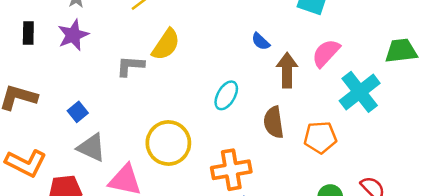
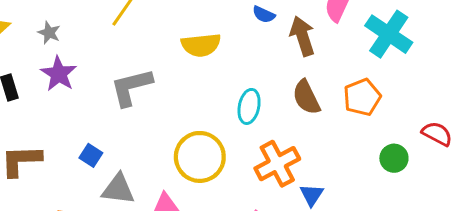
yellow semicircle: (166, 45) -> (201, 45), moved, turned 68
gray L-shape: (130, 66) -> (131, 87), size x1.4
cyan ellipse: (226, 95) -> (249, 106), moved

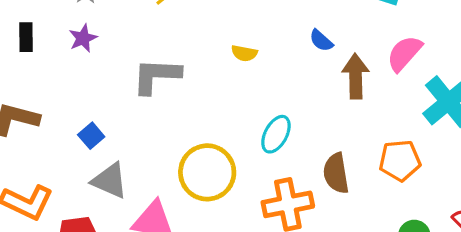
yellow semicircle: (201, 45) -> (244, 53), size x0.6
purple star: (59, 74) -> (83, 38), size x0.7
brown semicircle: (306, 97) -> (336, 173), moved

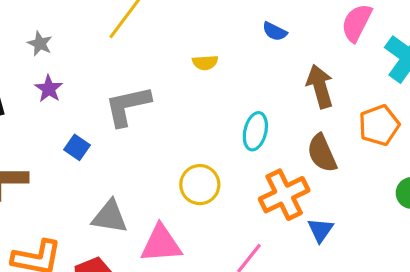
brown arrow: (356, 76) -> (320, 86), moved
blue square: (91, 136) -> (77, 147), moved
yellow circle: (207, 172) -> (200, 185), size x0.7

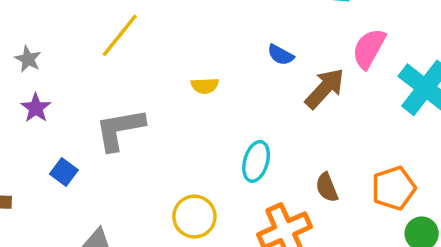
brown arrow: (320, 86) -> (325, 88), moved, turned 57
orange pentagon: (379, 125) -> (394, 188), moved
brown semicircle: (322, 153) -> (327, 187), size x0.7

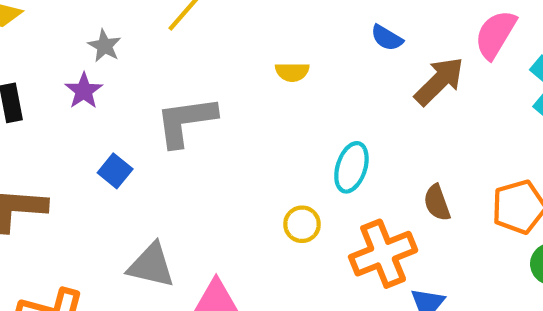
gray star: (28, 59) -> (105, 46), moved
yellow circle: (194, 217) -> (302, 224), moved, size x0.7

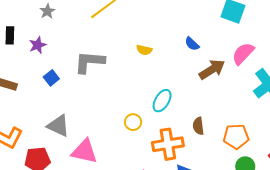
gray star: (105, 46) -> (47, 11), moved
purple star: (84, 91) -> (38, 45), moved

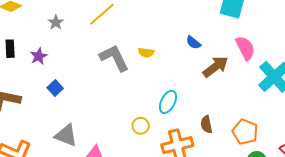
gray star: (47, 11) -> (56, 22), moved
pink semicircle: (243, 53) -> (245, 48), turned 115
gray L-shape: (89, 62) -> (114, 58), moved, turned 64
orange pentagon: (236, 136) -> (245, 132), turned 30

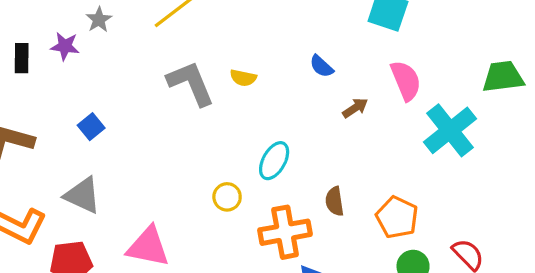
purple star: (39, 56) -> (65, 46), moved, turned 30
brown arrow: (215, 67) -> (355, 108), size x0.6
gray triangle: (66, 135) -> (83, 195), moved

